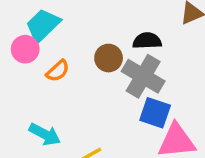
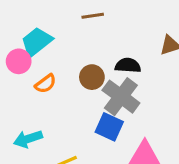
blue square: (155, 113) -> (109, 127), moved
cyan arrow: (45, 134) -> (28, 139), turned 128

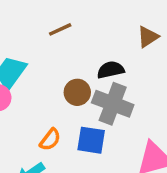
orange semicircle: (46, 84) -> (50, 140), moved
blue square: (109, 127) -> (91, 140), moved

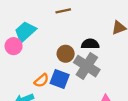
blue square: (91, 140) -> (60, 79), moved

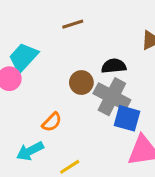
blue square: (60, 79) -> (127, 118), moved

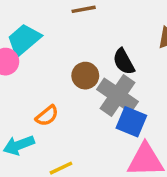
black semicircle: (114, 66) -> (124, 62), turned -120

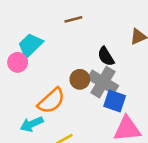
brown circle: (85, 76) -> (80, 79), moved
orange semicircle: (47, 116) -> (51, 101), size x1.6

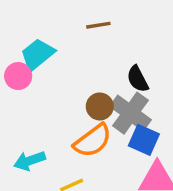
orange semicircle: (51, 101) -> (93, 141), moved

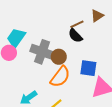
brown line: (98, 25) -> (77, 24), moved
gray cross: (130, 113) -> (42, 52), moved

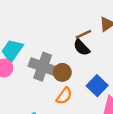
blue square: (88, 68) -> (97, 86), turned 36
orange semicircle: (60, 77) -> (64, 96), size x0.7

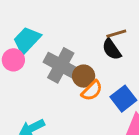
orange semicircle: (64, 96) -> (92, 91), moved

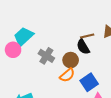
gray cross: (61, 65) -> (46, 56), size x0.7
brown circle: (84, 76) -> (71, 60), moved

